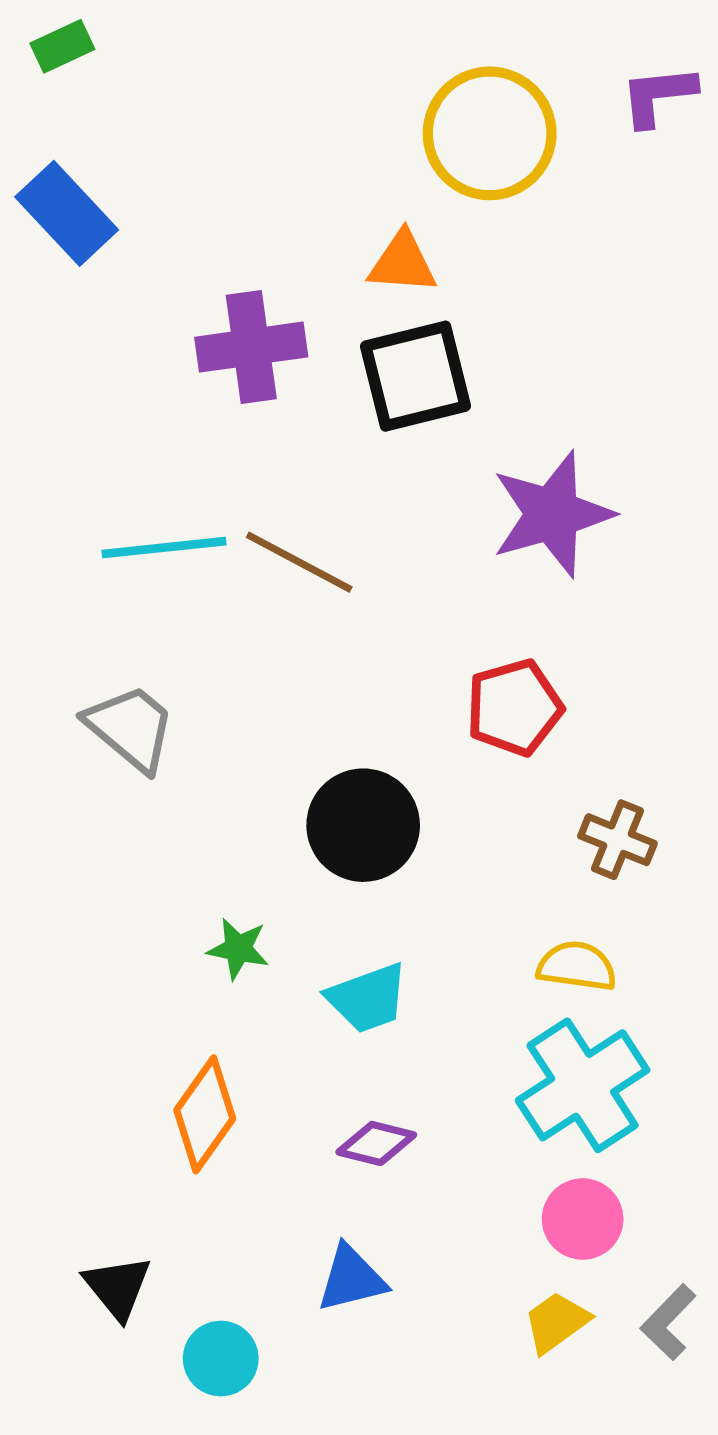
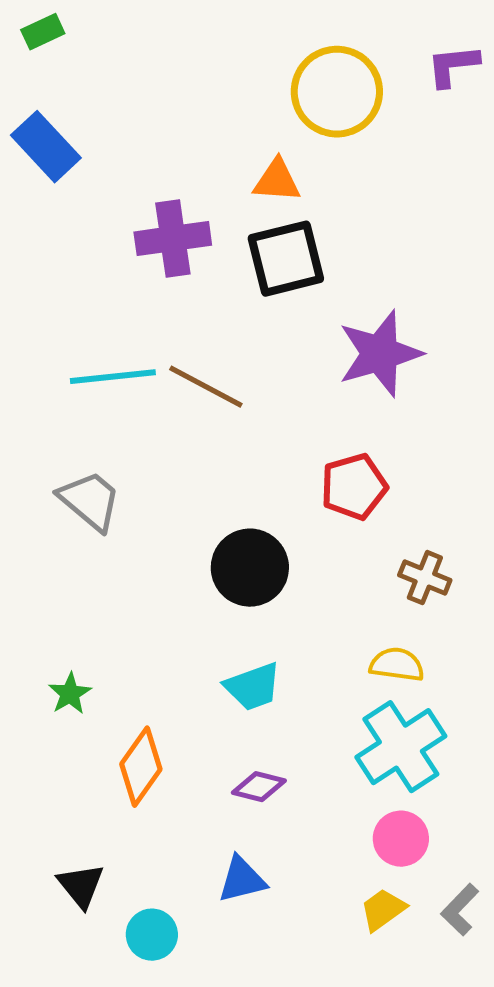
green star: (238, 949) -> (70, 694), moved, turned 30

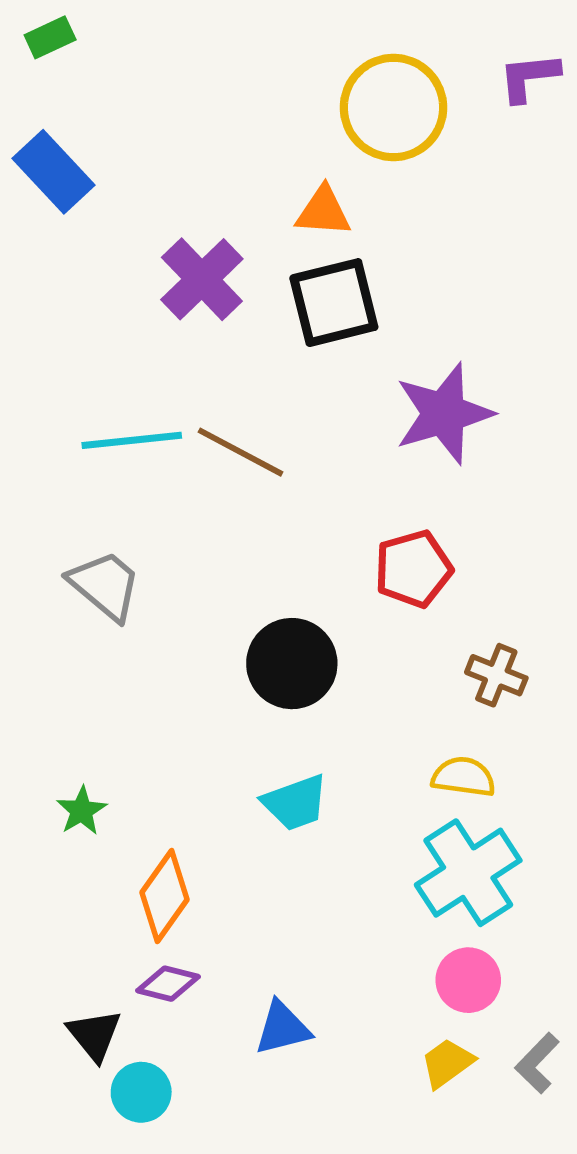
purple cross: (173, 239) -> (202, 279), turned -36
purple diamond: (259, 787) -> (168, 984), moved
cyan circle: (152, 935) -> (141, 1092), moved

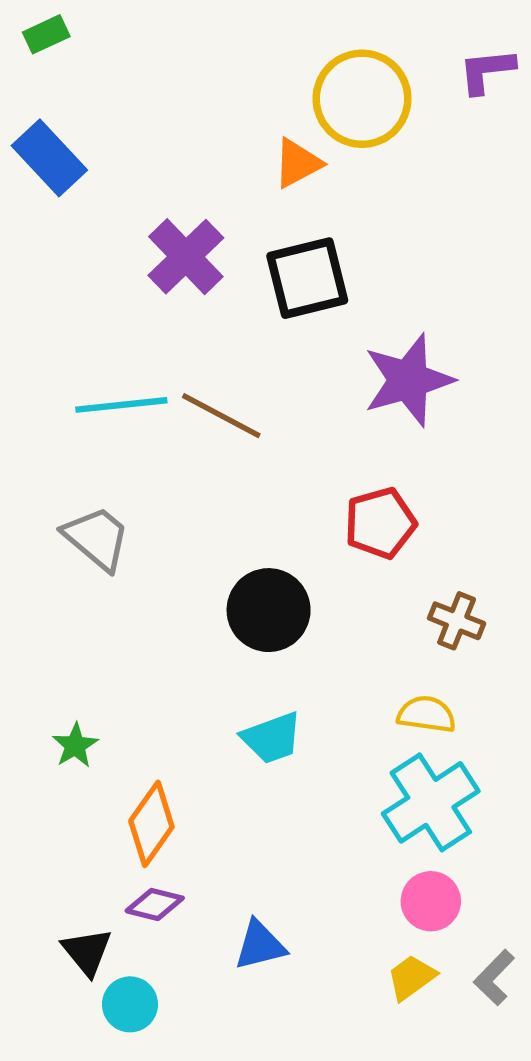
orange triangle: (323, 211) -> (298, 163), moved, turned -32

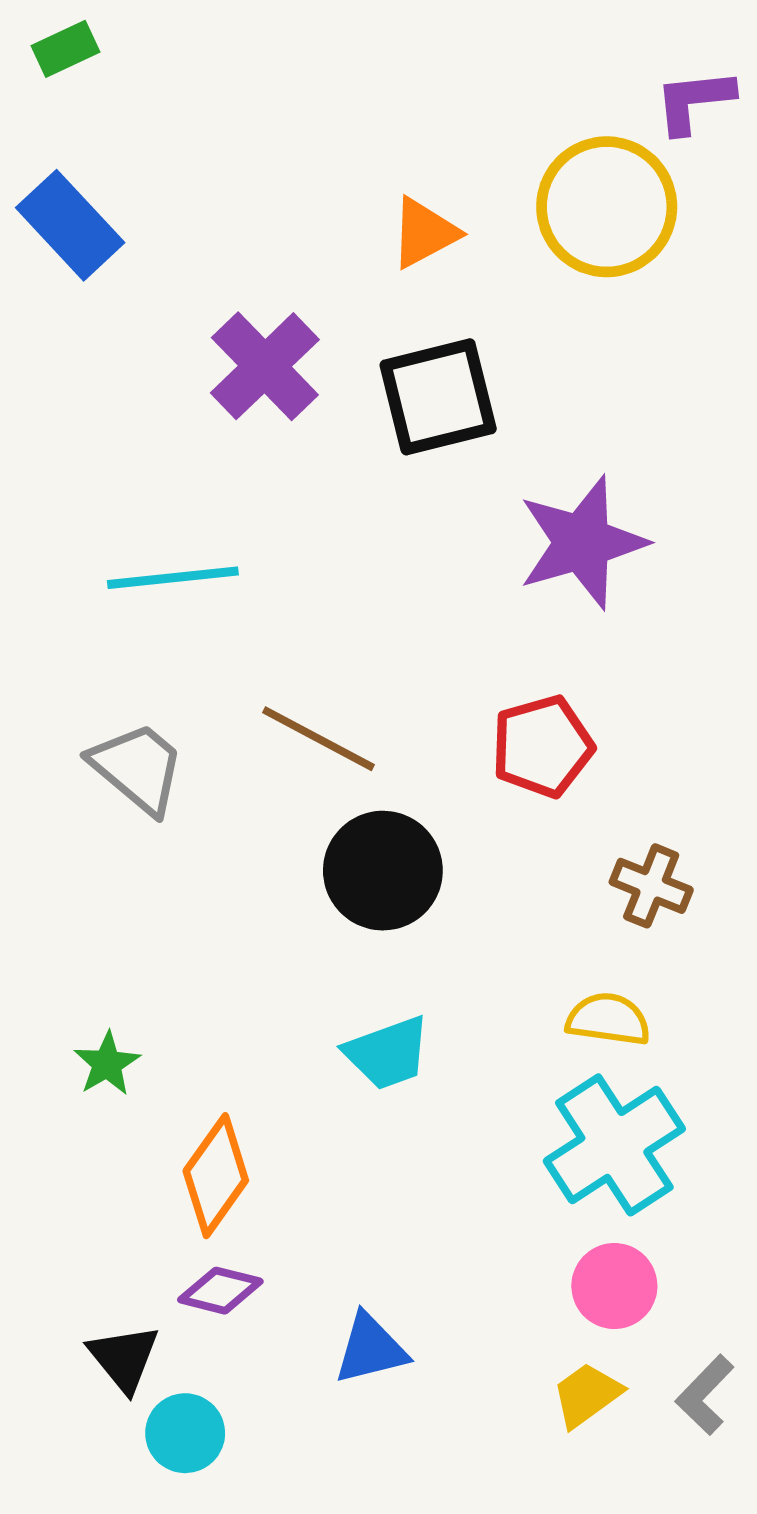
yellow circle: (362, 99) -> (607, 207), moved
brown line: (221, 416) -> (318, 739), moved

